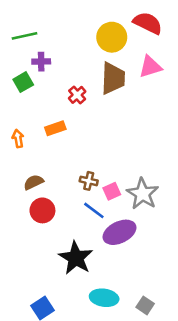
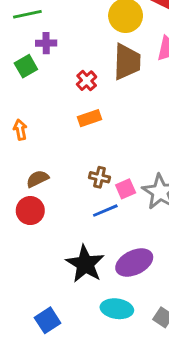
orange rectangle: (55, 128) -> (89, 118), moved
red circle: (42, 210) -> (30, 211), moved
blue line: (94, 210) -> (105, 211), turned -60
purple ellipse: (119, 232) -> (134, 263), moved

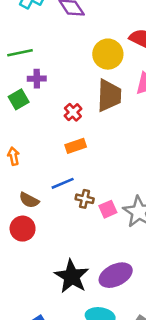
brown semicircle: (37, 179) -> (29, 200), turned -126
blue line: (105, 211) -> (63, 183), moved

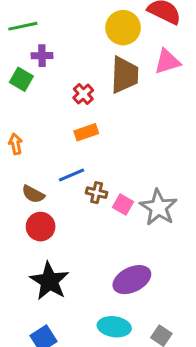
green square: (19, 99) -> (21, 79), turned -30
pink square: (108, 209) -> (123, 204), turned -36
red circle: (23, 229) -> (41, 227), moved
black star: (72, 276) -> (49, 281), moved

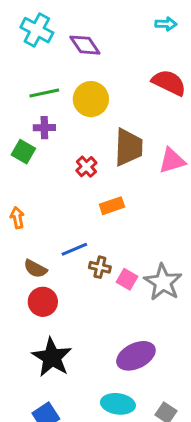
green line: (23, 26) -> (44, 93), moved
yellow circle: (123, 28) -> (91, 99), moved
pink triangle: (167, 62) -> (172, 161), moved
orange rectangle: (86, 132) -> (112, 206), moved

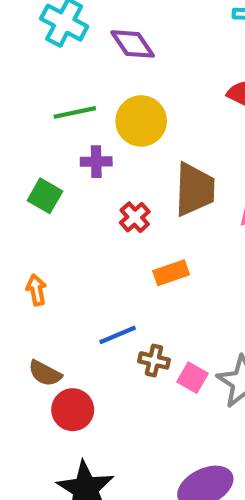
purple cross: (44, 128) -> (96, 162), moved
brown semicircle: (35, 269) -> (45, 373), moved

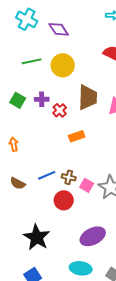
purple cross: (96, 162) -> (42, 99), moved
blue line: (118, 335) -> (47, 175), moved
red circle: (73, 410) -> (64, 200), moved

